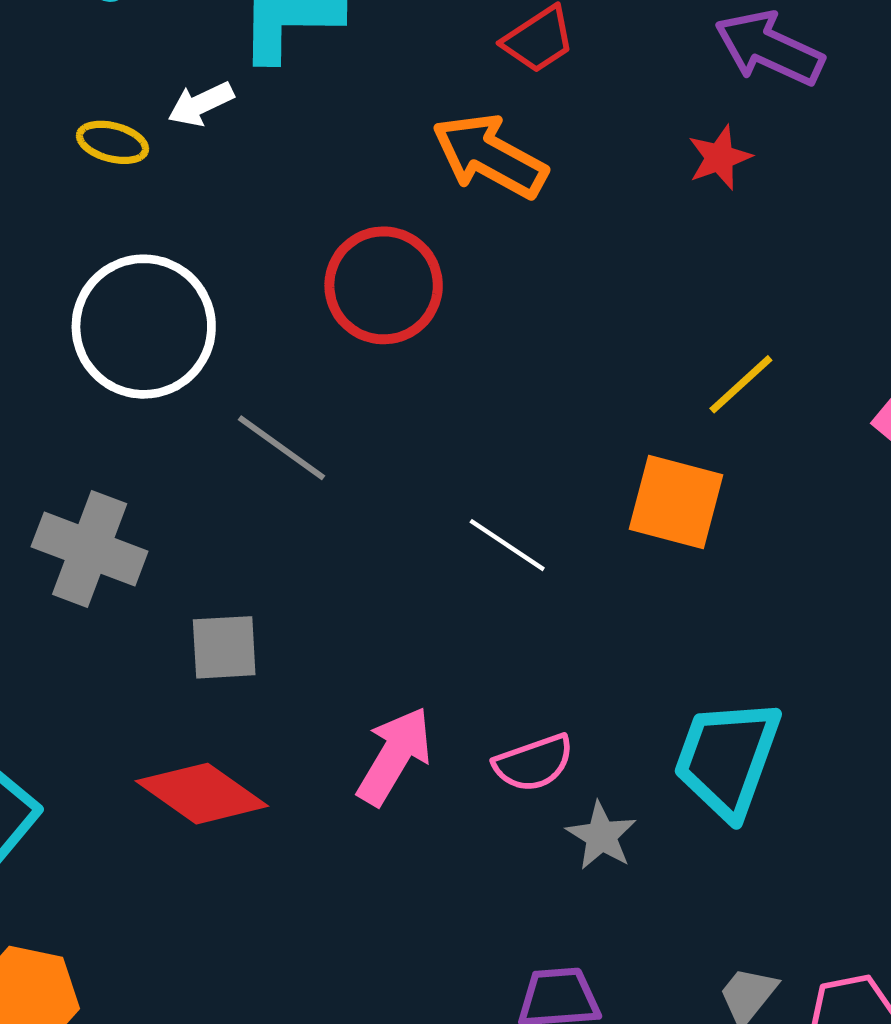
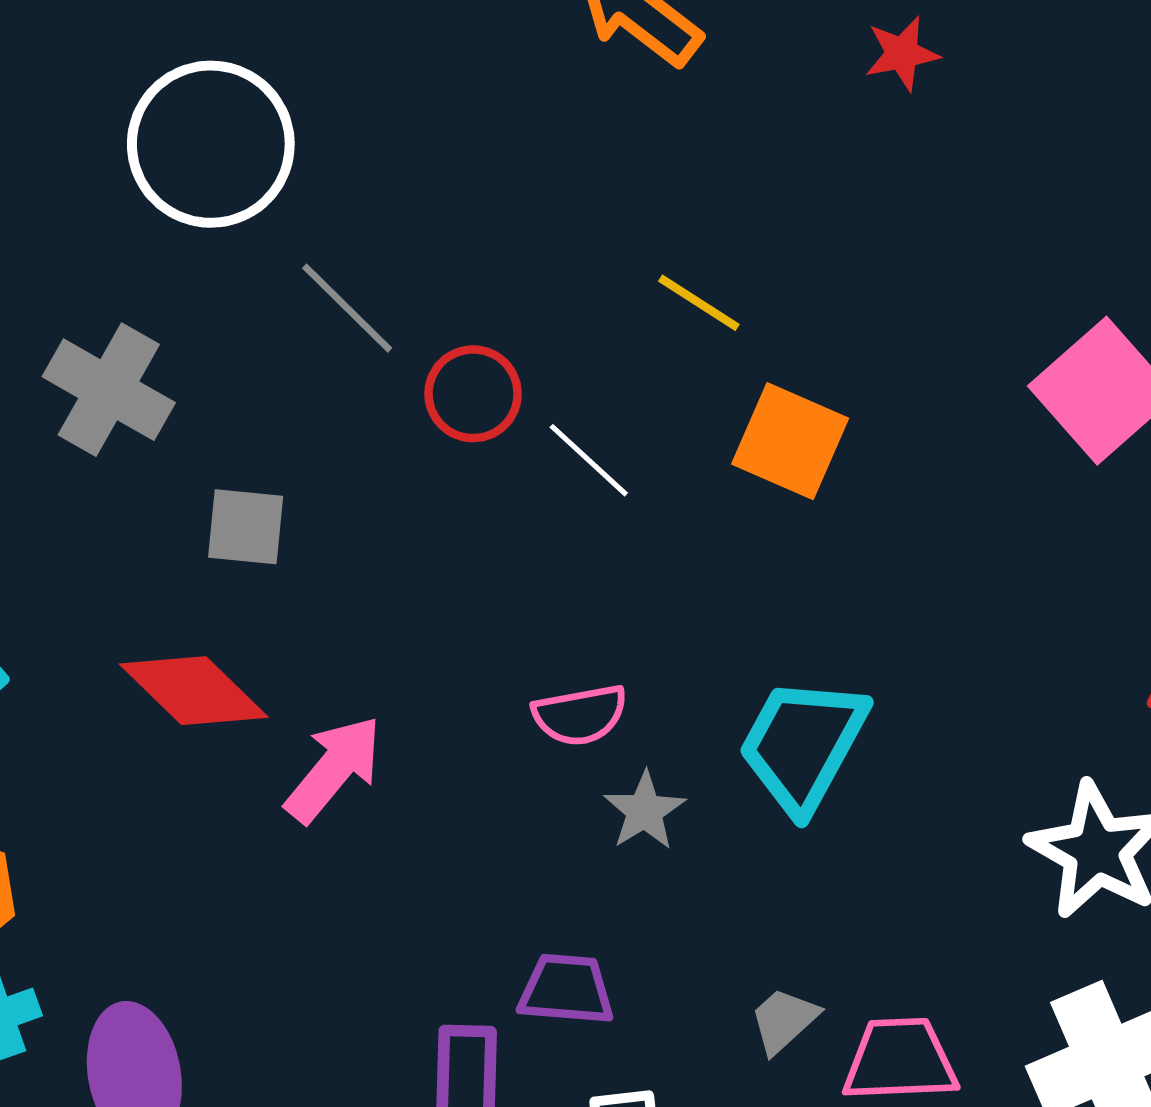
red circle: (384, 285) -> (473, 394), moved, size x0.7
yellow line: (741, 384) -> (699, 303), moved, turned 66
pink arrow: (394, 756) -> (334, 769), moved

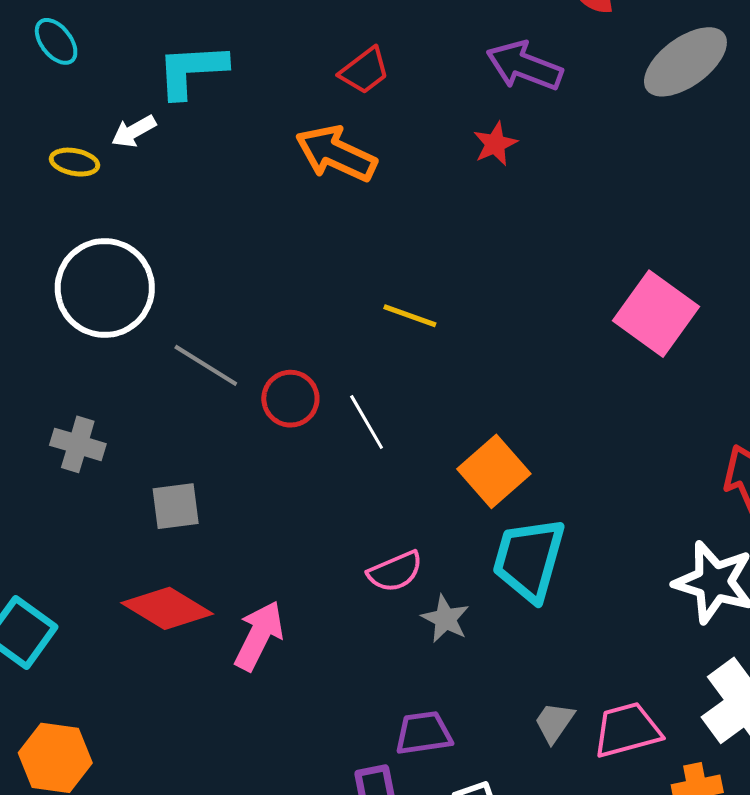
gray cross: (109, 390) -> (78, 444), size x0.7
orange square: (790, 441) -> (494, 471), moved, turned 38
white line: (589, 460) -> (367, 422), turned 30

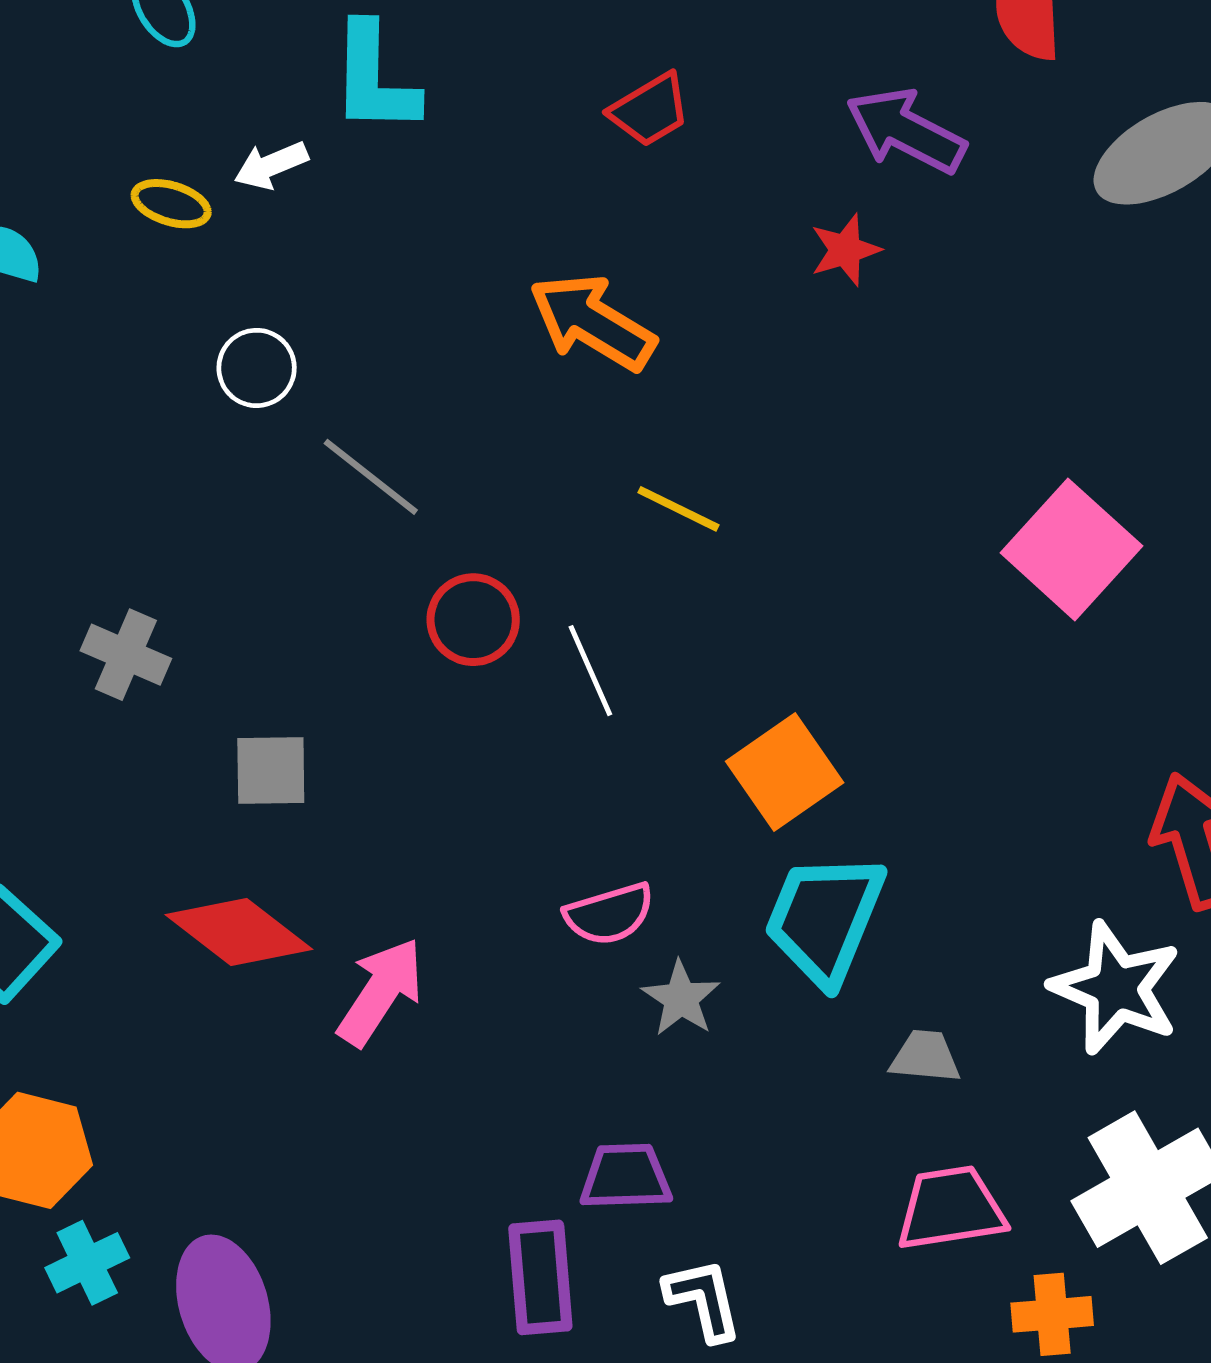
cyan L-shape: (192, 70) -> (374, 78), turned -92
orange arrow: (336, 154) -> (592, 322), moved
white circle: (105, 288) -> (257, 368), moved, size x0.5
gray line: (206, 365) -> (371, 477), moved
gray trapezoid: (554, 722) -> (925, 1057), moved, turned 54

